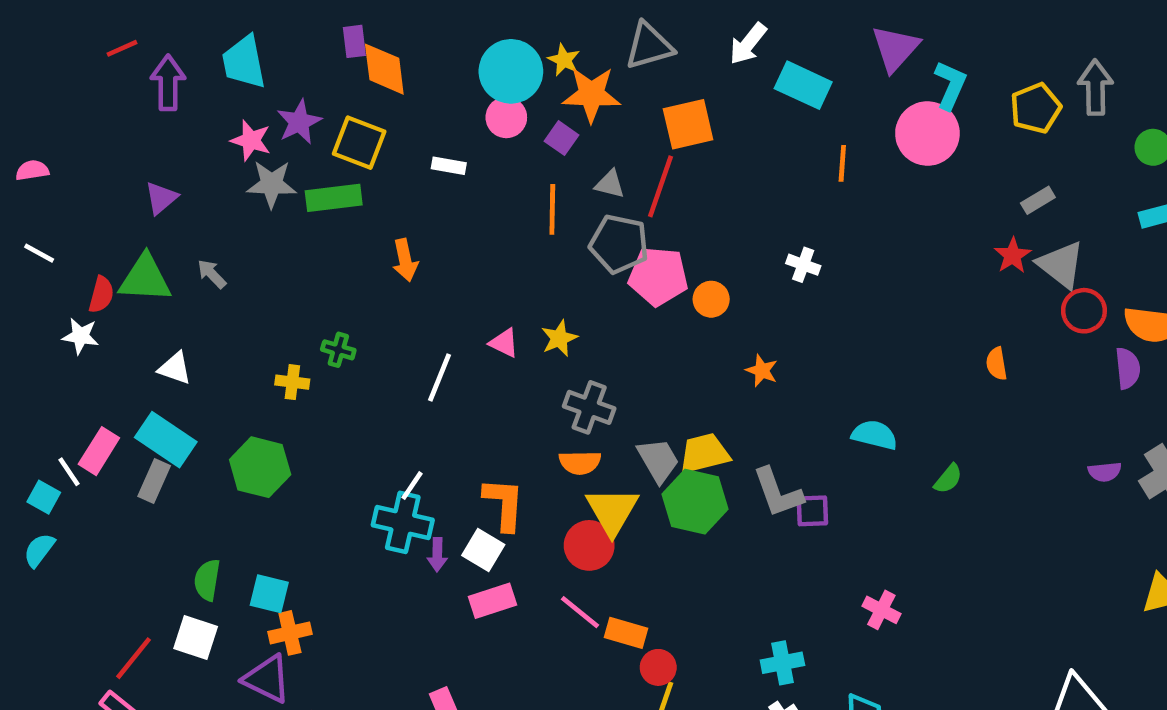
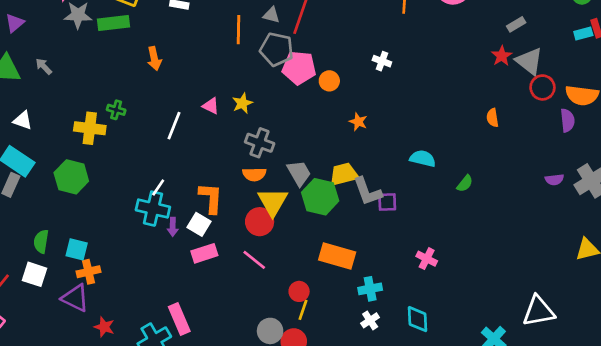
yellow cross: (292, 382) -> (90, 128), size x1.6
yellow trapezoid: (704, 453) -> (344, 174), moved
orange rectangle: (626, 633) -> (337, 256), moved, size x1.5

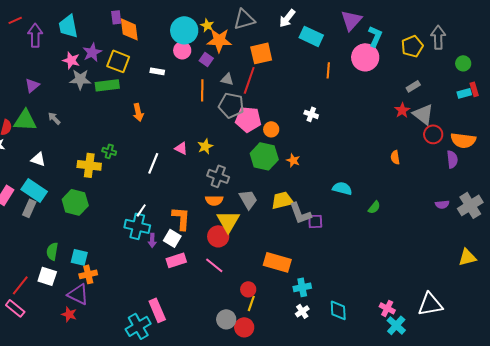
green hexagon: (320, 197) -> (264, 156), moved
pink cross: (427, 259) -> (387, 308), moved
red star: (104, 327) -> (69, 314), moved

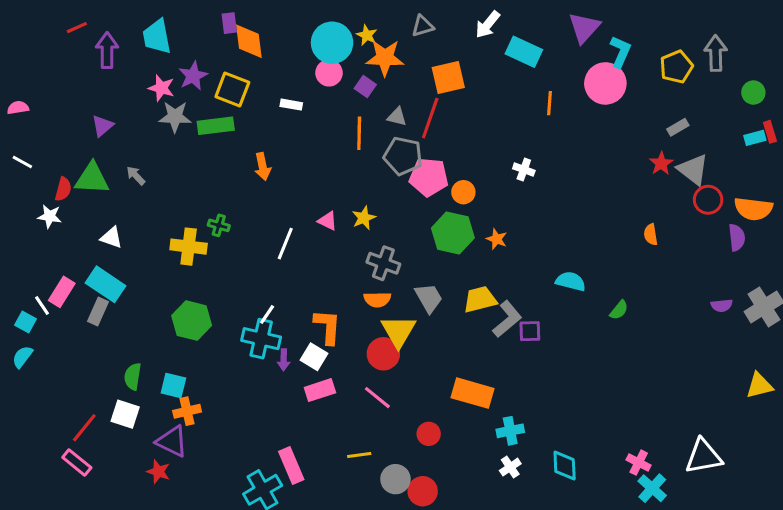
gray triangle: (244, 19) -> (423, 26), size x0.7
green hexagon: (75, 202) -> (192, 321), moved
gray L-shape: (300, 213) -> (507, 319), turned -110
yellow line: (251, 303) -> (359, 455), moved, turned 63

